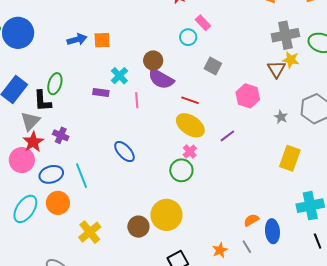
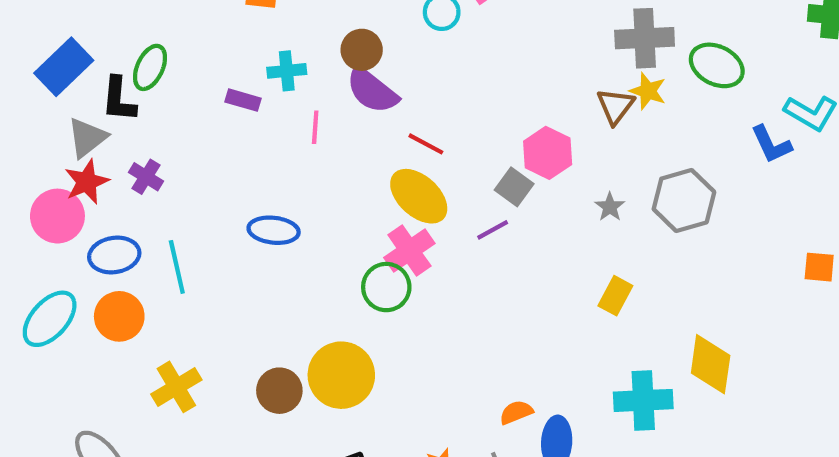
gray square: (213, 66) -> (514, 187), moved
cyan cross: (119, 76) -> (287, 71), turned 30
pink cross: (190, 151) -> (409, 250), size x1.6
blue ellipse: (124, 152) -> (274, 230), turned -50
yellow rectangle: (290, 158) -> (615, 296), size x0.7

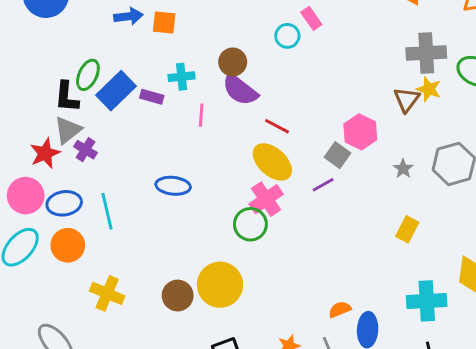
blue rectangle: (64, 67) -> (116, 91), moved
gray triangle: (87, 138) -> (68, 130), moved
pink circle: (57, 216) -> (26, 196), moved
yellow cross: (176, 387) -> (107, 293), turned -36

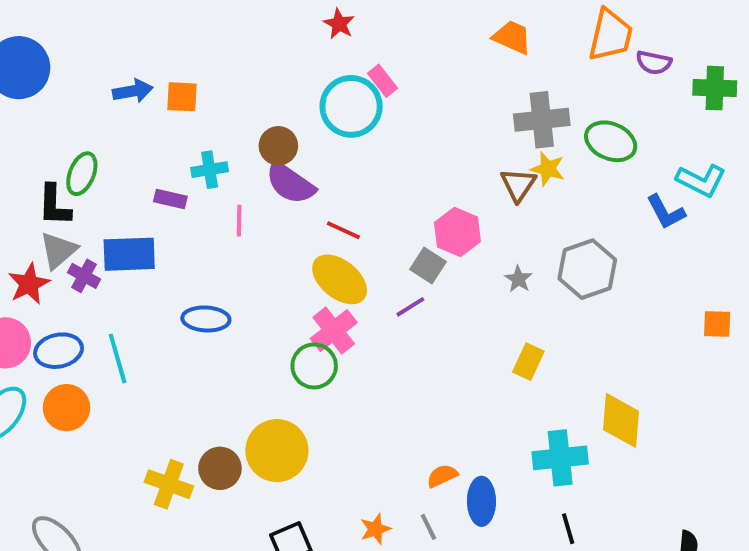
cyan circle: (287, 36) -> (351, 106), size x1.8
blue rectangle: (116, 91) -> (129, 254), moved, turned 45
yellow cross: (107, 293) -> (169, 484), moved

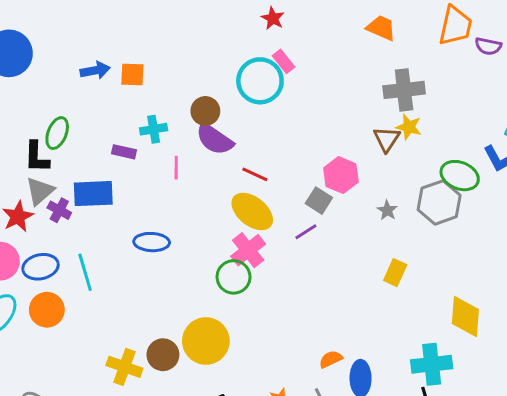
red star: (339, 24) -> (273, 18), moved
green ellipse: (611, 141) -> (460, 176), moved
cyan cross: (560, 458) -> (432, 364), moved

